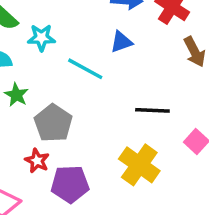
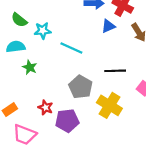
blue triangle: (121, 42) -> (108, 26), moved
gray pentagon: (53, 123) -> (81, 87), moved

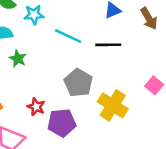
black line: (115, 71) -> (108, 45), moved

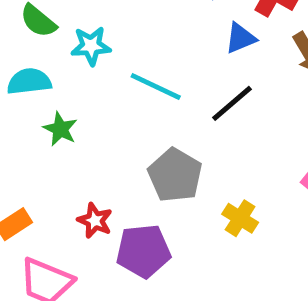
black line: (108, 45) -> (232, 103), turned -40
yellow cross: (113, 105) -> (240, 218), size x0.6

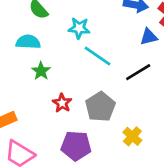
cyan star: (91, 46) -> (79, 28), moved
red star: (95, 221) -> (62, 103), moved

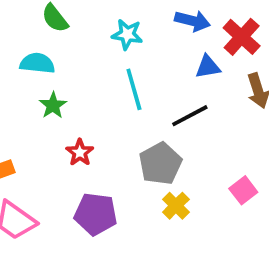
cyan star: (79, 28) -> (127, 34), moved
cyan line: (98, 56) -> (134, 89), turned 36
gray pentagon: (100, 107) -> (160, 164), moved

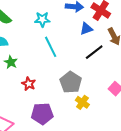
black line: (190, 116) -> (94, 52), moved

